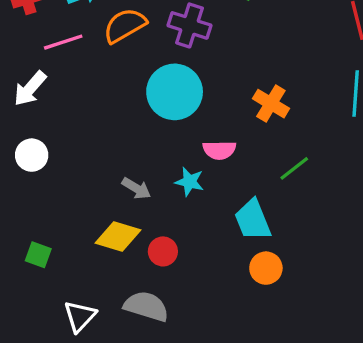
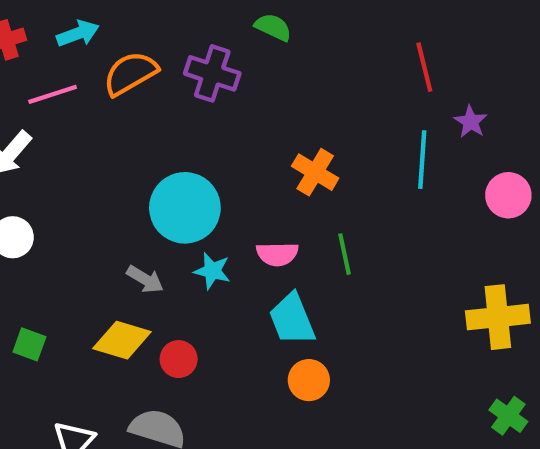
cyan circle: (175, 92) -> (185, 208), moved
pink semicircle: (219, 150) -> (277, 254), moved
green line: (294, 168) -> (345, 254), turned -64
green square: (38, 255) -> (29, 344), moved

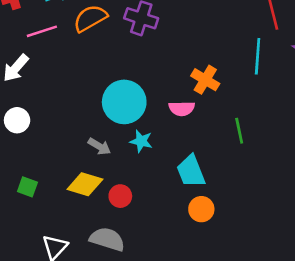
cyan line: (422, 160) -> (258, 56), moved
pink semicircle: (277, 254) -> (182, 108), moved
green line: (345, 254) -> (239, 131), moved

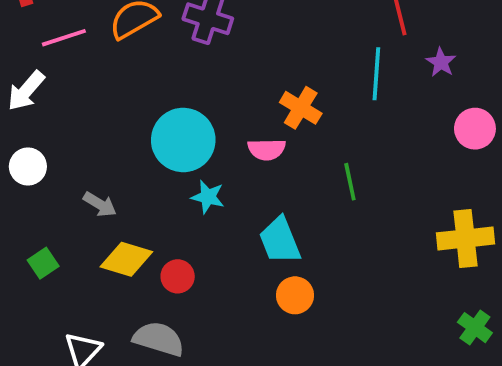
gray arrow: (99, 146) -> (100, 204), moved
green square: (27, 187) -> (43, 263), turned 36

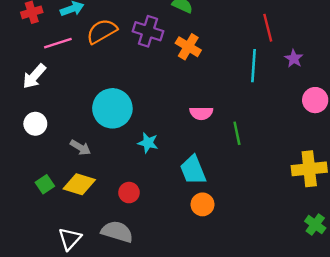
orange cross: (301, 108) -> (188, 47), moved
cyan circle: (183, 140) -> (112, 108), moved
pink semicircle: (267, 149) -> (201, 113), moved
yellow diamond: (126, 259) -> (79, 184), moved

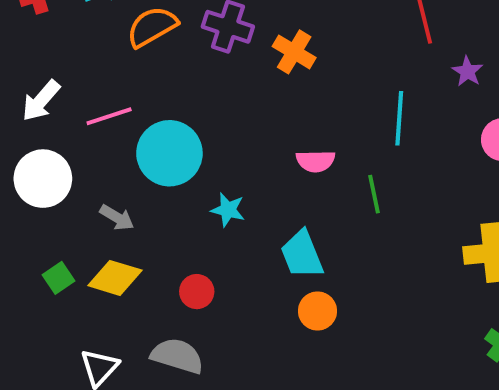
pink line: (58, 43) -> (109, 116), moved
cyan line: (254, 66) -> (399, 118), moved
white circle: (35, 124) -> (43, 179), size x1.5

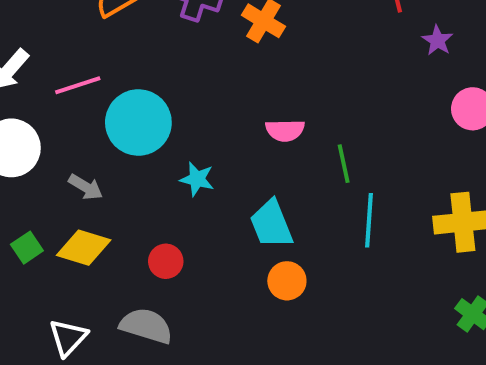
cyan line: (399, 118) -> (369, 220), moved

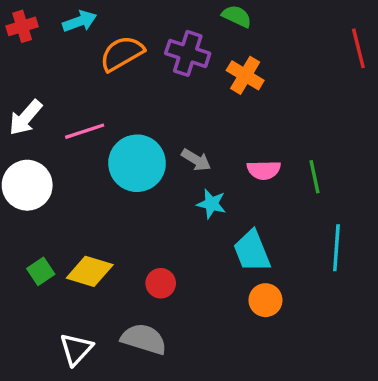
green line: (344, 164) -> (314, 177), moved
cyan star: (197, 179) -> (211, 204), moved
gray arrow: (86, 187) -> (196, 160), moved

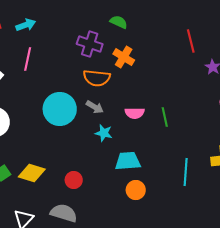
orange semicircle: (122, 53) -> (97, 78), moved, turned -144
pink line: (85, 131) -> (28, 59), moved, turned -60
cyan line: (336, 248) -> (186, 172), moved
cyan trapezoid: (252, 251) -> (128, 161), turned 108

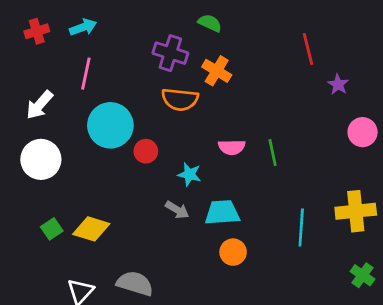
gray arrow: (95, 107) -> (177, 210), moved
cyan circle: (60, 109) -> (110, 125), moved
red circle: (74, 180) -> (146, 151), moved

